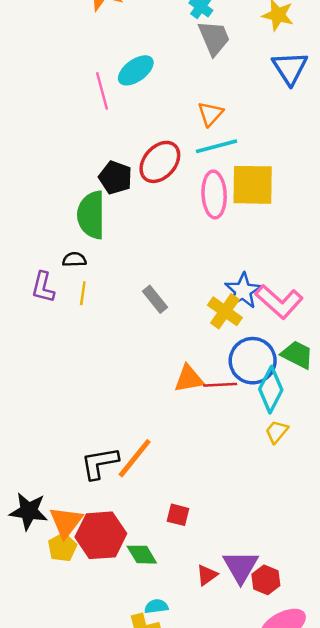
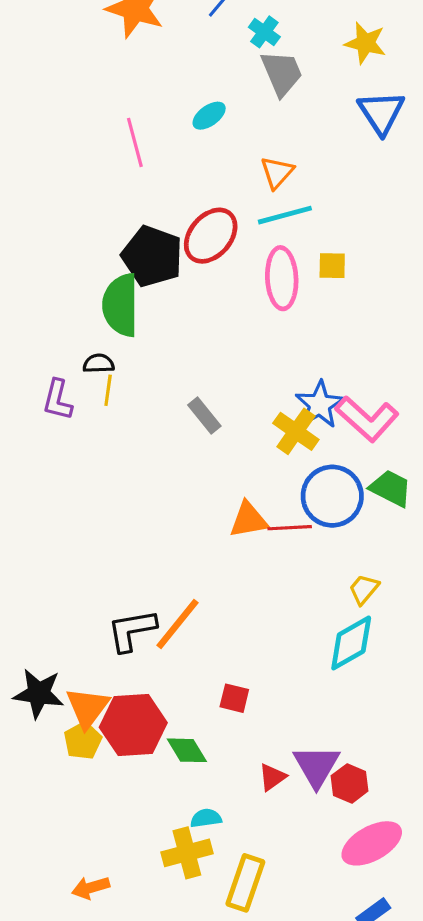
cyan ellipse: (136, 70) -> (209, 116), moved, size x0.7
black pentagon: (115, 178) -> (152, 256), size x1.4
yellow square: (253, 185) -> (332, 266), size x0.5
yellow line: (83, 293) -> (108, 390), moved
cyan diamond: (271, 390) -> (351, 643), moved, turned 33

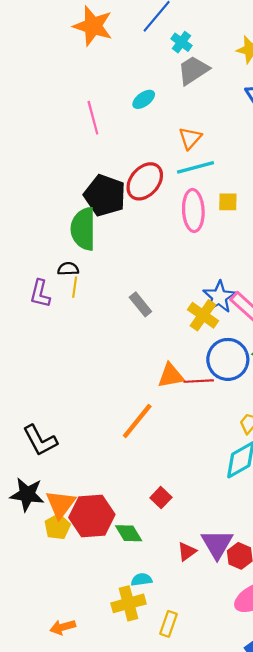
gray trapezoid: (282, 73) -> (193, 70), turned -100
orange line: (178, 624) -> (137, 421), moved
black L-shape: (132, 630) -> (40, 440), moved, turned -108
red square: (234, 698) -> (161, 498), turned 30
yellow rectangle: (245, 883) -> (168, 624), size x0.7

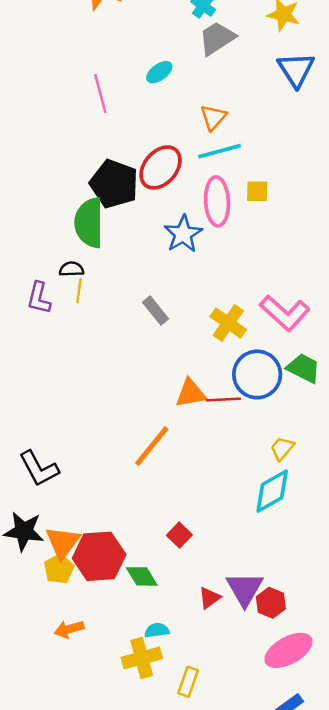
blue star: (219, 297) -> (183, 234), moved
orange arrow: (63, 627) -> (69, 629), moved

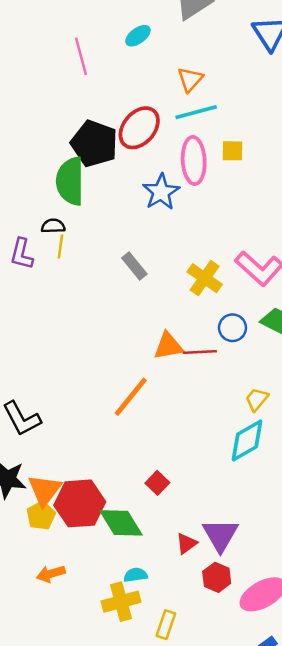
blue circle: (257, 374) -> (232, 328), size x0.6
green diamond: (142, 576) -> (121, 523), size x1.4
red hexagon: (271, 603) -> (217, 577), moved

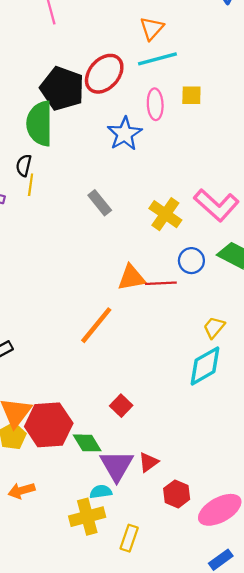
pink ellipse: (194, 161) -> (155, 104), size x0.7
black semicircle: (53, 226) -> (24, 165), turned -75
green diamond: (121, 523) -> (87, 443), size x0.7
purple triangle: (220, 535) -> (117, 466), moved

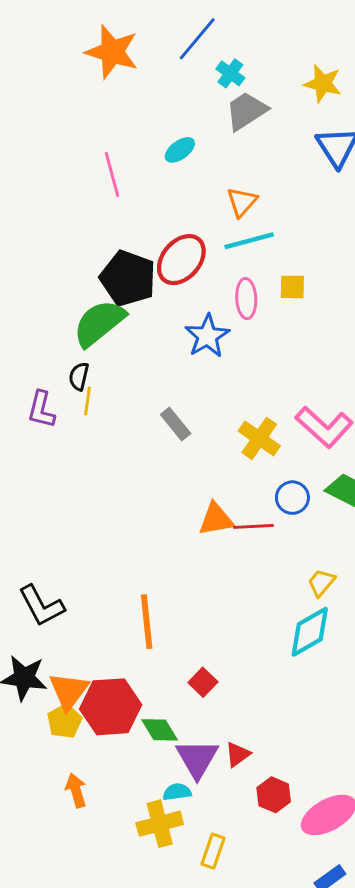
green semicircle: (40, 124) -> (99, 323), turned 51
orange line: (96, 325) -> (147, 622), moved, turned -45
orange arrow: (21, 491) -> (76, 790), turned 90

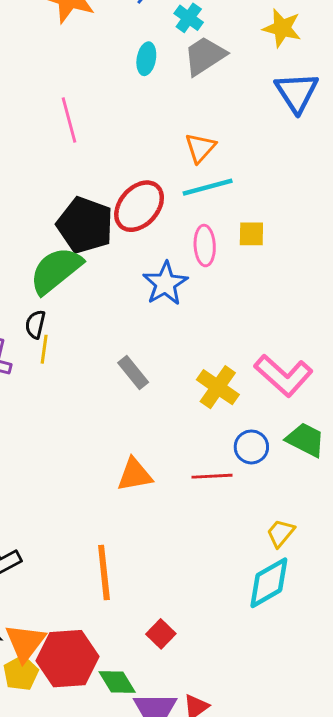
cyan ellipse: (180, 150) -> (146, 59), moved, turned -44
orange triangle: (216, 519) -> (135, 475), moved

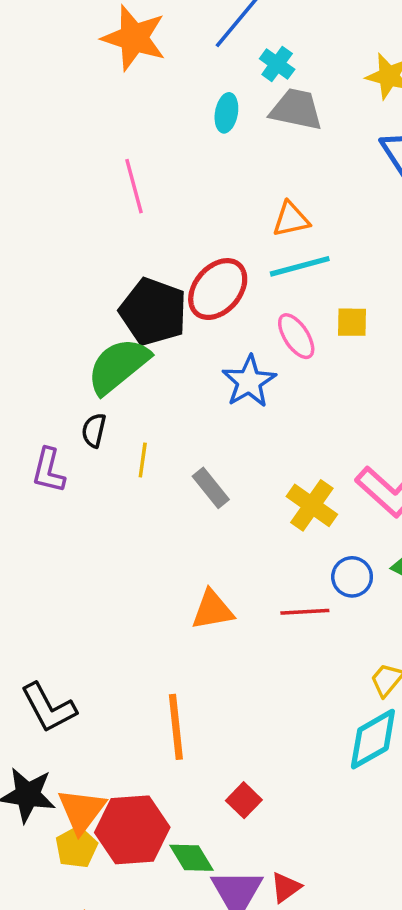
gray trapezoid: (205, 56) -> (296, 109), turned 45
orange triangle: (200, 148) -> (291, 219), turned 36
pink ellipse: (205, 246) -> (296, 336), turned -30
yellow line: (44, 349) -> (143, 460), moved

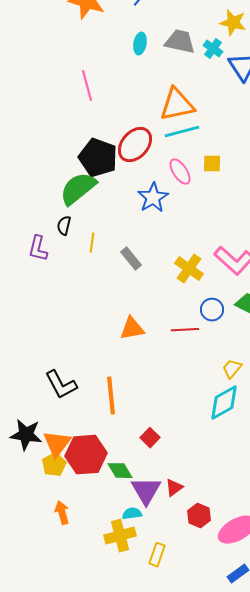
cyan cross: (277, 64) -> (213, 49), moved
orange triangle: (291, 219) -> (177, 105), size x1.6
black L-shape: (48, 708) -> (61, 385), moved

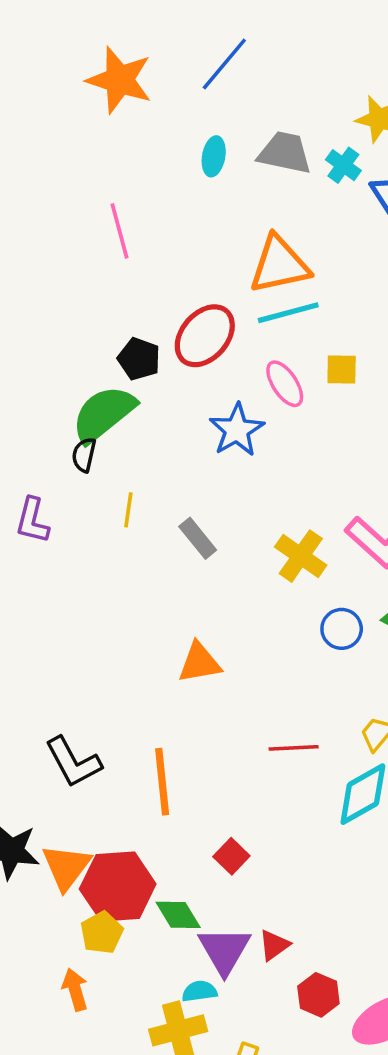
black pentagon: (98, 158) -> (139, 359), size x0.6
black semicircle: (64, 226) -> (84, 455), moved
red line: (185, 330) -> (294, 748), moved
yellow pentagon: (54, 465) -> (102, 933), moved

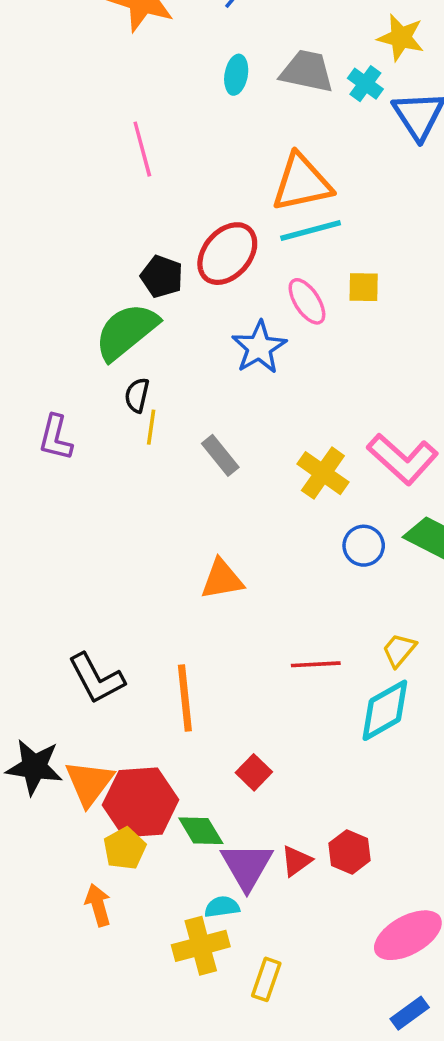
black semicircle: (84, 455) -> (137, 395), moved
red hexagon: (318, 995) -> (349, 852), moved

